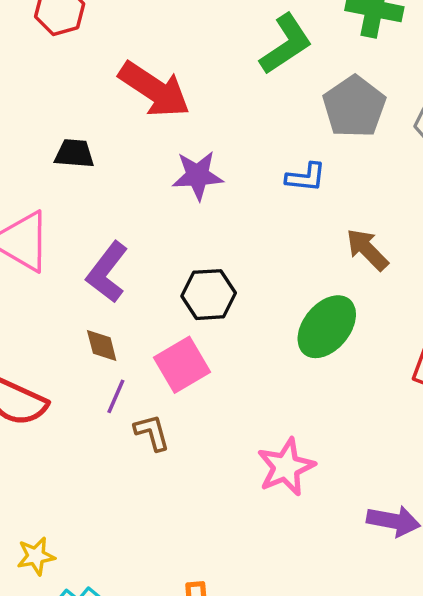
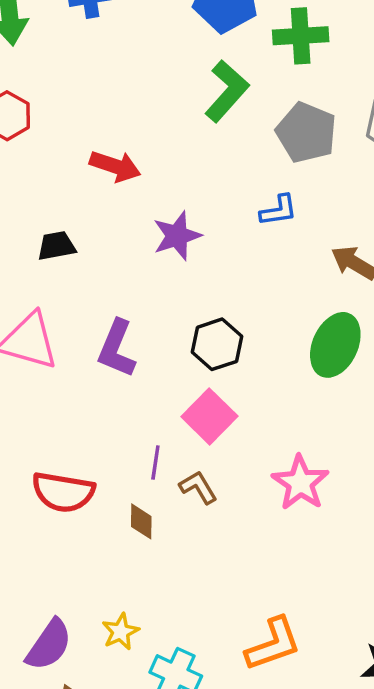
red arrow: (154, 90) -> (115, 166), size x0.7
brown diamond: (102, 345) -> (141, 521), moved, turned 30
pink star: (286, 467) -> (300, 483), moved

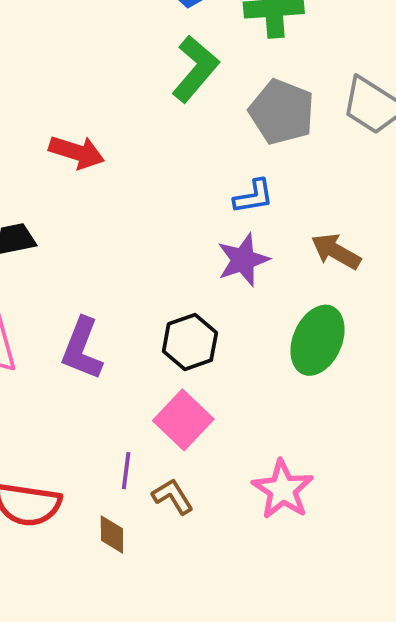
purple star: (177, 236) -> (243, 260), moved

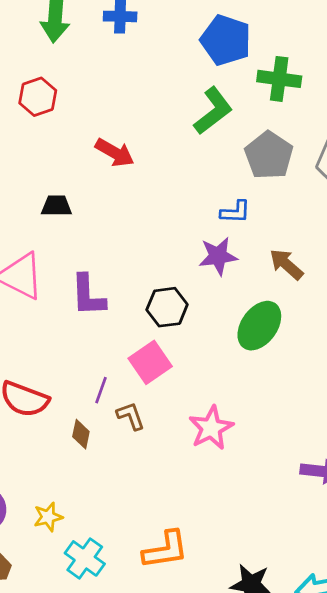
purple L-shape: (82, 349) -> (88, 295), turned -36

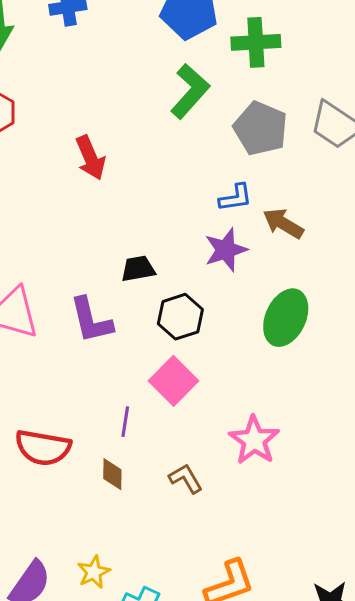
red arrow: (115, 153) -> (90, 158), turned 48
black trapezoid: (57, 206) -> (138, 269), moved
brown arrow: (286, 264) -> (283, 223), moved
brown L-shape: (131, 416) -> (186, 479), moved

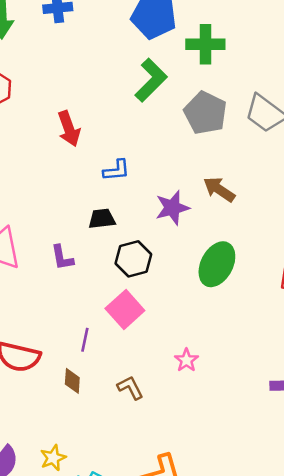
blue L-shape: (236, 198) -> (116, 170), moved
purple L-shape: (91, 320) -> (62, 258), size x0.7
pink star: (254, 440) -> (186, 360), size x0.6

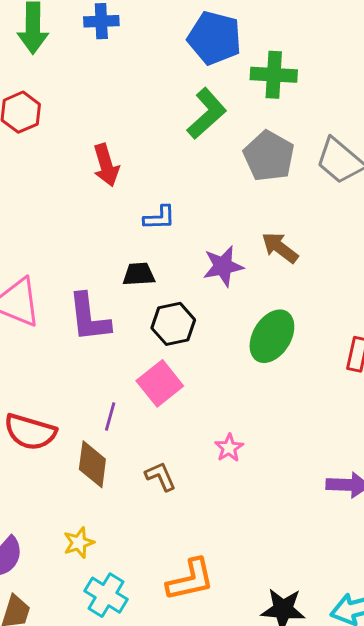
purple L-shape: (62, 258) -> (89, 318), size x1.6
brown diamond: (72, 381) -> (92, 464), size x1.5
yellow star: (53, 458) -> (79, 543), moved

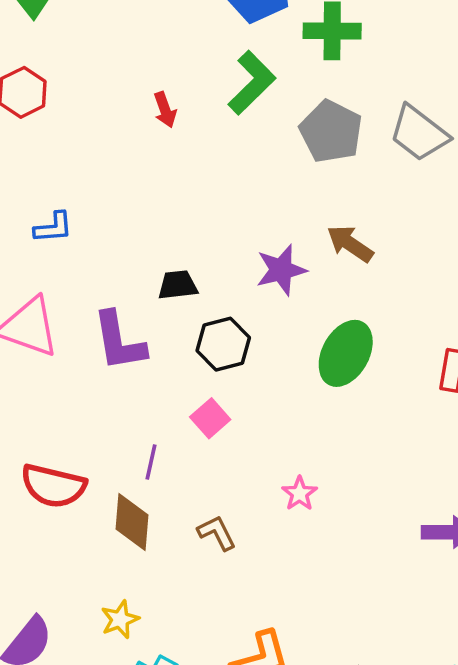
red arrow: (106, 165) -> (165, 110), moved, size x0.7
blue L-shape: (159, 218) -> (53, 227), moved
pink square: (160, 383) -> (210, 418), size x0.7

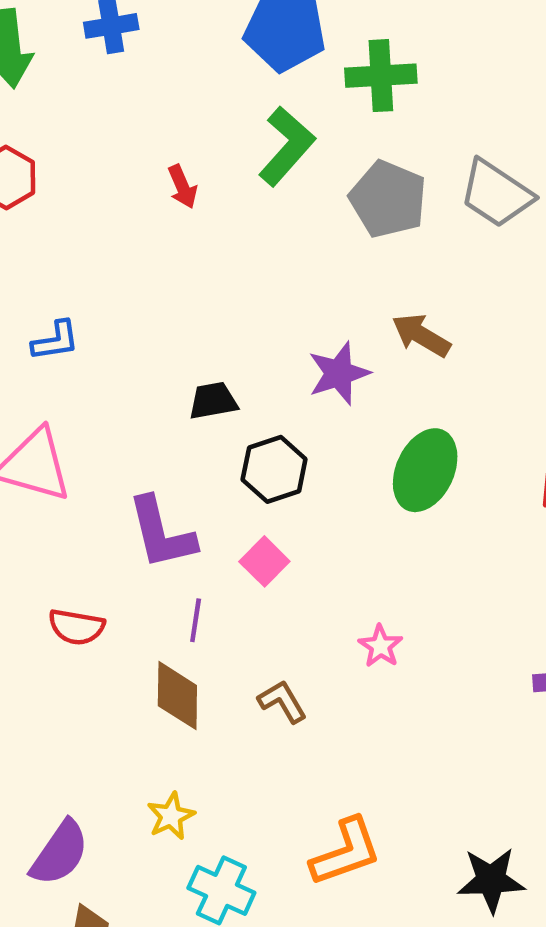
purple L-shape: (119, 341) -> (161, 533), moved
red semicircle: (53, 486) -> (76, 627), moved, size x0.7

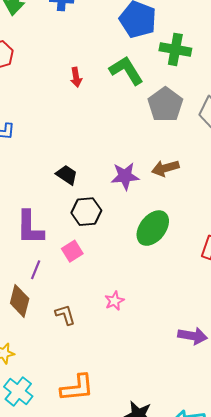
green L-shape: (287, 146) -> (126, 70), turned -87
brown arrow: (421, 335) -> (165, 168), turned -60
black trapezoid: (213, 401) -> (67, 175), turned 30

